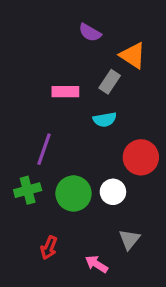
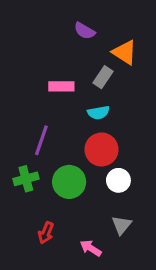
red circle: (141, 157) -> (101, 150), moved
white circle: (113, 192) -> (118, 180), moved

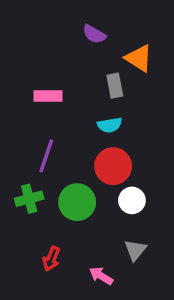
gray rectangle: (103, 77) -> (115, 86), turned -45
pink rectangle: (61, 86) -> (48, 96), moved

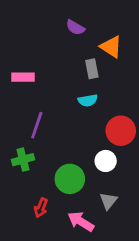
pink rectangle: (48, 96) -> (23, 77), moved
red circle: (113, 166) -> (121, 131), moved
green circle: (77, 202) -> (70, 179), moved
pink arrow: (101, 276) -> (81, 222), size x1.4

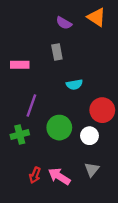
orange triangle: (111, 47) -> (96, 17), moved
gray rectangle: (92, 69) -> (57, 52), moved
green circle: (70, 179) -> (59, 128), moved
pink arrow: (81, 222) -> (59, 176), moved

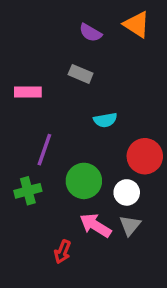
gray rectangle: (57, 52) -> (81, 74), turned -56
gray triangle: (92, 169) -> (130, 225), moved
red arrow: (35, 175) -> (62, 252), moved
pink arrow: (59, 176) -> (95, 225), moved

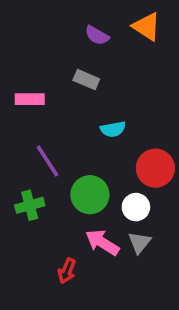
purple line: (44, 150) -> (47, 161), turned -52

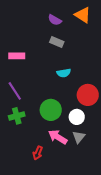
gray rectangle: (86, 80) -> (57, 42), moved
purple line: (47, 161) -> (15, 91), moved

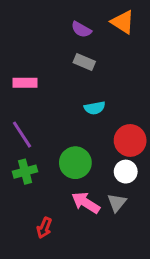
white circle: (77, 117) -> (126, 172), moved
red arrow: (38, 153) -> (44, 228), moved

